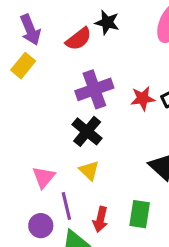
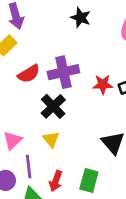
red semicircle: (79, 39) -> (29, 74), moved

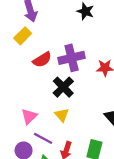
purple line: (29, 167) -> (43, 138), turned -54

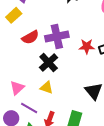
yellow triangle: (62, 115) -> (47, 88), turned -32

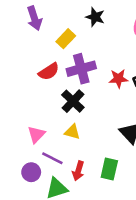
yellow rectangle: (14, 15) -> (66, 39), moved

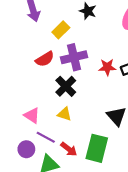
pink triangle: (36, 134) -> (32, 115), turned -42
green rectangle: (109, 169) -> (97, 148), size x1.4
red arrow: (78, 171) -> (69, 149), turned -70

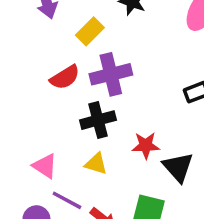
red star: (107, 67) -> (146, 145), moved
black cross: (66, 86) -> (98, 120), turned 30

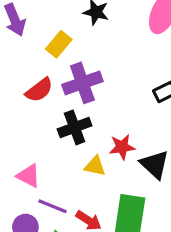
yellow triangle: (96, 164) -> (95, 166), moved

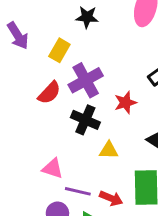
black cross: (75, 127) -> (85, 120), turned -36
red star: (122, 147) -> (125, 103), moved

